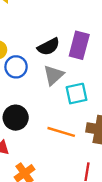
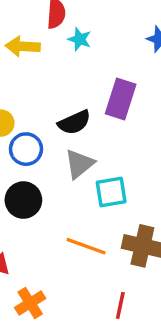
purple rectangle: (79, 45) -> (121, 99), moved
black circle: (16, 118) -> (23, 200), moved

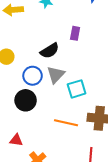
purple rectangle: (121, 99) -> (75, 33), size x0.6
blue circle: (26, 149) -> (33, 76), moved

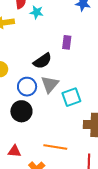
orange line: (66, 123) -> (55, 147), moved

